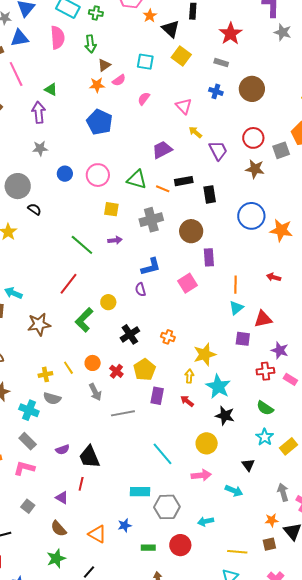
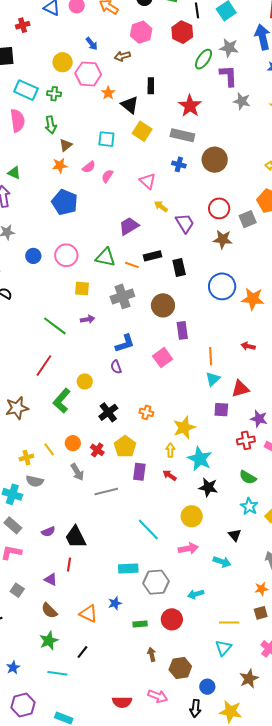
gray rectangle: (221, 63) -> (182, 135), size x1.6
pink semicircle: (119, 80) -> (89, 167), moved

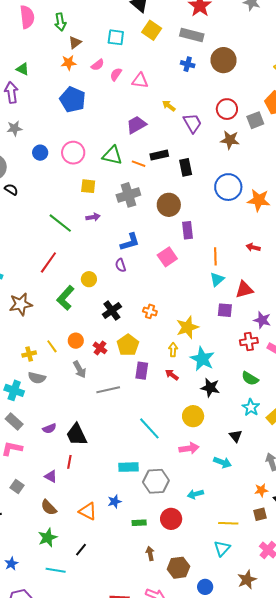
pink triangle: (148, 181) -> (140, 81), moved, turned -36

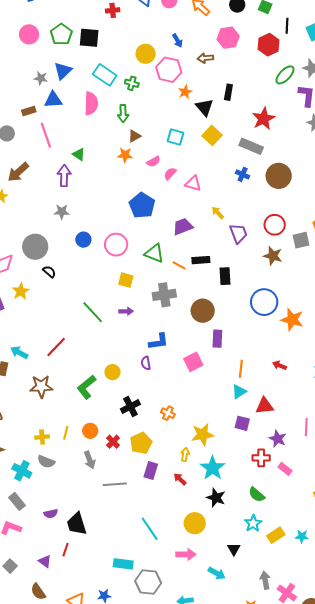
blue pentagon: (73, 100) -> (142, 205), moved
red line: (48, 262) -> (56, 347), moved
yellow line: (52, 346) -> (66, 433), turned 40

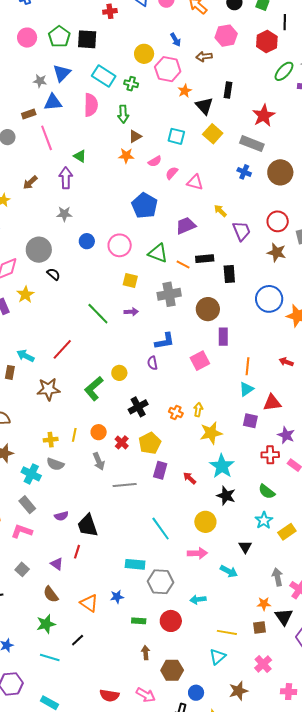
brown arrow: (18, 172) -> (30, 182), moved, size x0.7
yellow arrow: (185, 455) -> (198, 410), moved

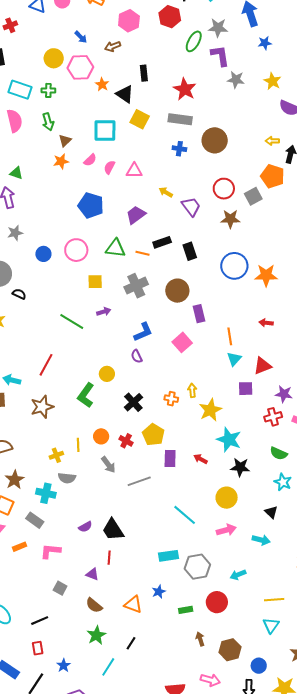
cyan square: (176, 136) -> (105, 131), size x1.4
gray rectangle: (27, 505) -> (35, 520), moved
cyan line: (50, 658) -> (108, 667), turned -60

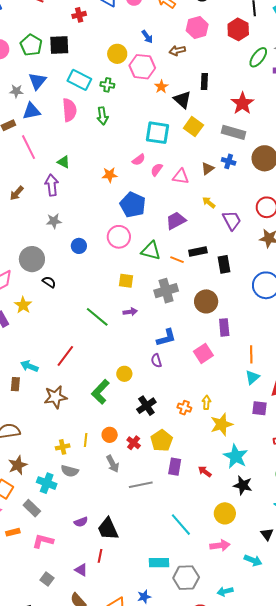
brown triangle: (65, 141) -> (208, 168), moved
orange star: (61, 161) -> (110, 175), moved
pink circle: (76, 250) -> (119, 237), moved

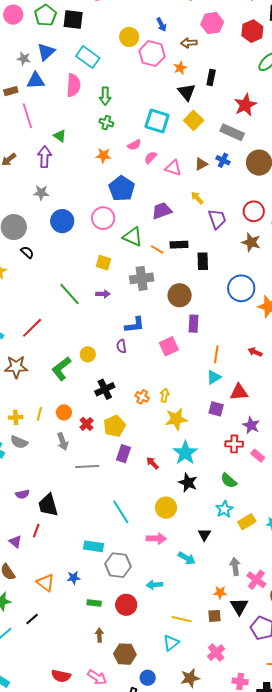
green cross: (107, 85) -> (106, 123), moved
orange star: (161, 87) -> (180, 68), moved
blue circle: (79, 246) -> (62, 221), size x1.5

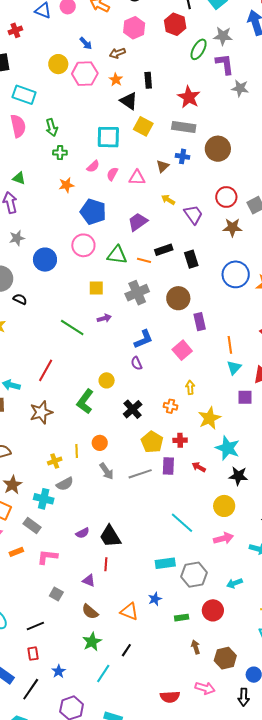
yellow arrow: (165, 395) -> (190, 387), moved
red cross: (86, 424) -> (180, 440), moved, turned -32
gray semicircle: (19, 442) -> (65, 484), turned -36
gray line: (87, 466) -> (140, 474), moved

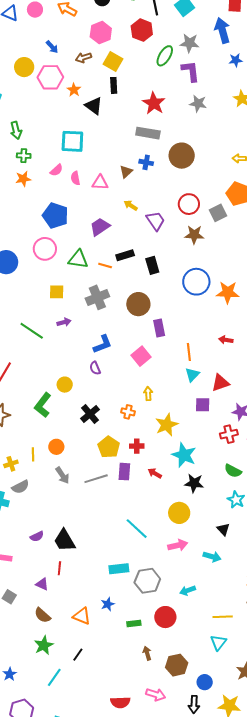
orange star: (116, 80) -> (74, 90), moved
gray star: (240, 88) -> (198, 103), moved
yellow square: (143, 126) -> (113, 61), moved
pink semicircle: (112, 174) -> (75, 178), turned -40
orange star: (66, 185) -> (23, 179), moved

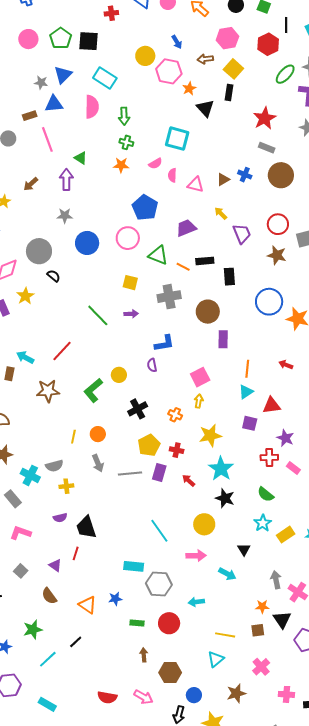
gray rectangle: (148, 133) -> (267, 148), moved, size x0.7
pink square: (141, 356) -> (200, 377), moved
yellow cross: (11, 464) -> (66, 486), moved
green star: (44, 645) -> (33, 629), moved

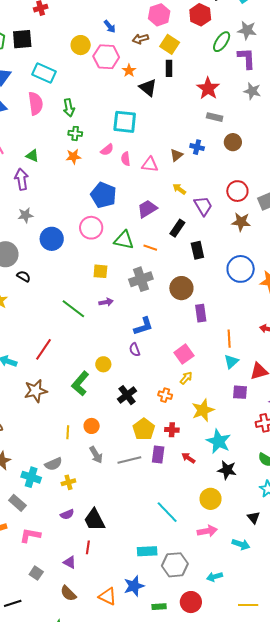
brown circle: (281, 175) -> (233, 142), size x0.7
black rectangle: (205, 261) -> (177, 228), moved, turned -42
yellow arrow: (199, 401) -> (186, 378), turned 40
blue star: (115, 599) -> (134, 586), size x1.5

